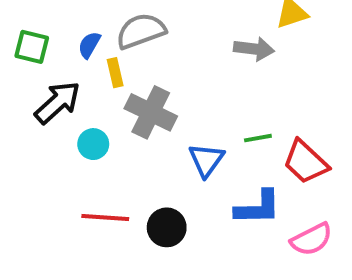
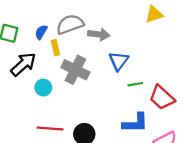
gray arrow: (254, 49) -> (99, 34), moved
blue triangle: (206, 160) -> (119, 61), moved

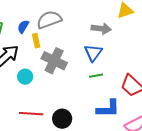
gray arrow: (99, 34) -> (101, 29), moved
green line: (135, 84) -> (96, 76), moved

